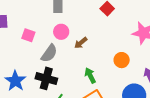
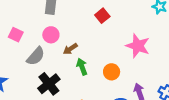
green arrow: (90, 75) -> (82, 67), moved
black cross: (46, 78) -> (49, 84), moved, turned 30

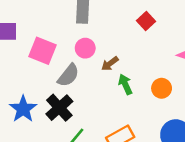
pink square: (16, 35) -> (42, 51), size x1.5
black cross: (49, 84) -> (59, 108), moved

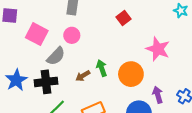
brown arrow: (110, 64) -> (83, 76), moved
orange circle: (162, 88) -> (131, 74), size x1.5
black cross: (59, 108) -> (46, 82), turned 30

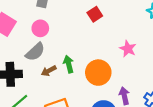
pink star: (158, 49) -> (128, 49), size x0.7
gray semicircle: (56, 56) -> (35, 52), moved

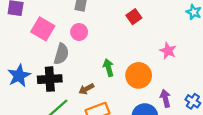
gray semicircle: (35, 52) -> (61, 54), moved, turned -30
brown arrow: (49, 71) -> (86, 89), moved

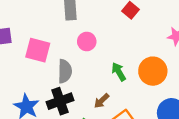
pink circle: (79, 32) -> (87, 42), moved

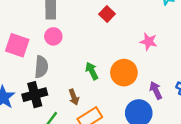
pink circle: (87, 42) -> (53, 36), moved
brown arrow: (102, 101) -> (74, 97), turned -70

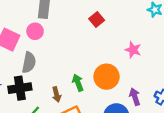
pink circle: (53, 36) -> (35, 31), moved
green arrow: (92, 71) -> (78, 83), moved

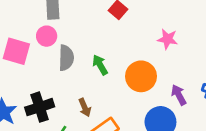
gray semicircle: (29, 62) -> (66, 58), moved
green arrow: (78, 83) -> (100, 65), moved

